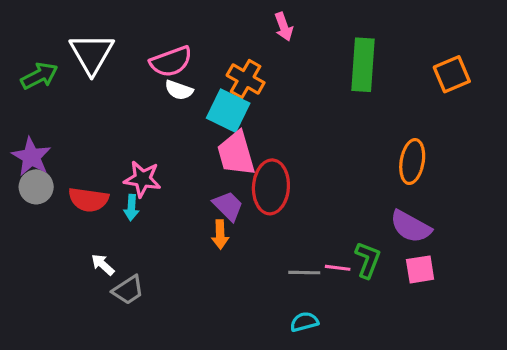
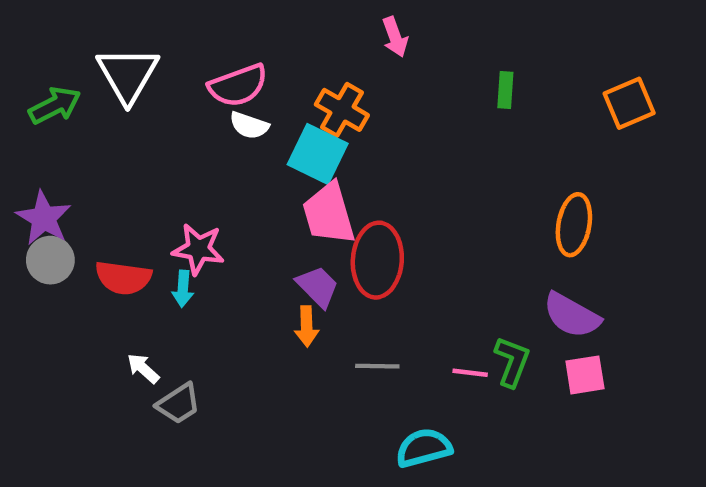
green rectangle: (363, 65) -> (505, 90), size x0.5
gray line: (304, 273) -> (377, 366), moved
cyan semicircle: (304, 322) -> (424, 448), size x1.4

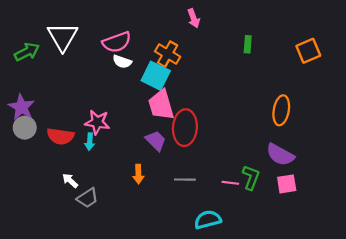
orange arrow: (307, 326) -> (138, 174), moved

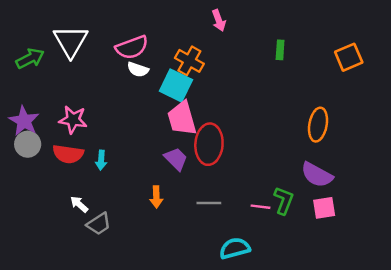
pink star: (97, 122) -> (73, 120), moved

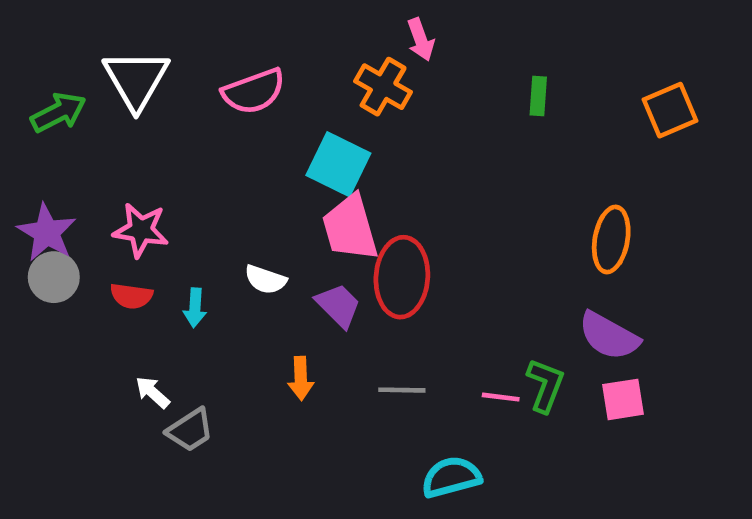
orange cross: (189, 61) -> (383, 87), moved
white semicircle: (138, 69) -> (265, 279), moved
red semicircle: (68, 154) -> (131, 296), size x0.7

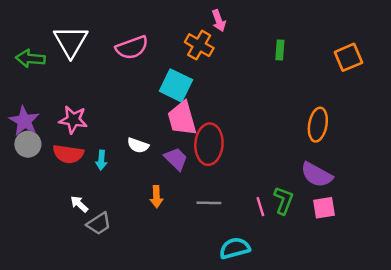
green arrow: (58, 112) -> (30, 59), turned -148
red semicircle: (131, 296) -> (68, 154), size x1.4
pink line: (501, 397) -> (260, 207), turned 66

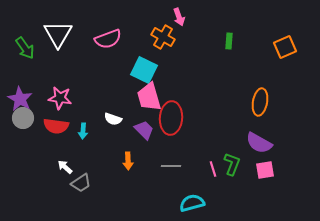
green arrow: (30, 59) -> (25, 48), turned -130

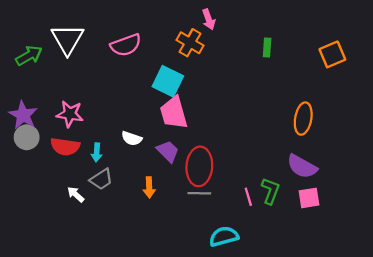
green arrow: (25, 48) -> (29, 56), turned -85
red ellipse: (171, 118) -> (199, 166), moved
gray trapezoid: (81, 183) -> (101, 179), moved

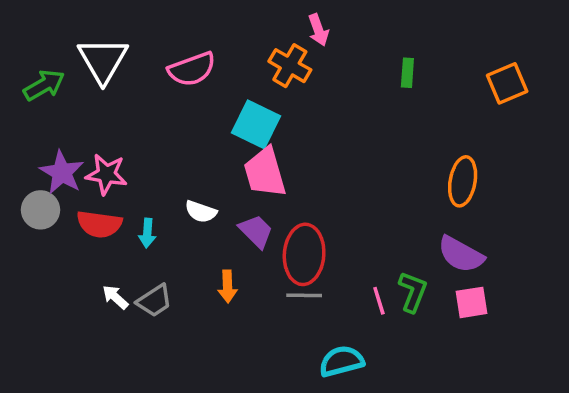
purple star: (23, 115) -> (62, 172), moved
gray trapezoid: (101, 179) -> (154, 301), moved

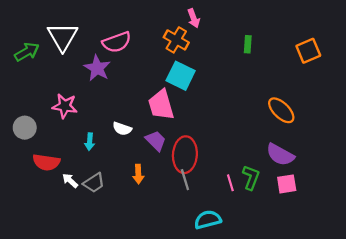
cyan square: (256, 124) -> (181, 76), moved
purple star: (62, 172) -> (97, 68), moved
orange ellipse: (463, 181) -> (281, 110), turned -56
red semicircle: (99, 224) -> (46, 162), moved
gray line: (304, 295) -> (185, 180), turned 72

